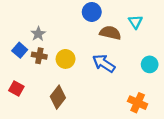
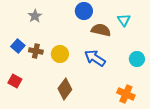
gray star: (38, 34) -> (35, 16), moved
brown diamond: (58, 97) -> (65, 89), moved

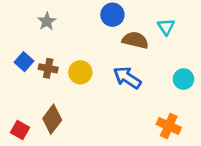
red square: (15, 81) -> (20, 130), moved
brown diamond: (65, 89) -> (52, 119), moved

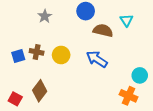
gray star: (47, 21) -> (45, 16), moved
blue square: (24, 62) -> (18, 56), moved, turned 32
cyan circle: (183, 79) -> (140, 75), moved

